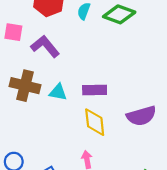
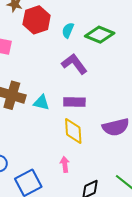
purple L-shape: (45, 46) -> (74, 64), moved

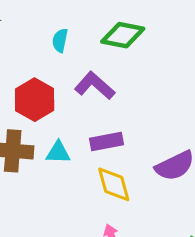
red hexagon: (37, 20) -> (35, 100), moved
cyan semicircle: (68, 30) -> (60, 40), moved

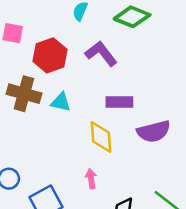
purple rectangle: (107, 142) -> (119, 102), moved

